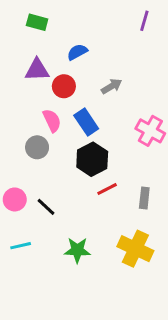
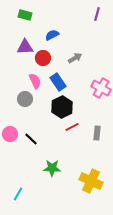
cyan line: (21, 246) -> (18, 194), moved, turned -48
yellow cross: (135, 249) -> (91, 181), moved

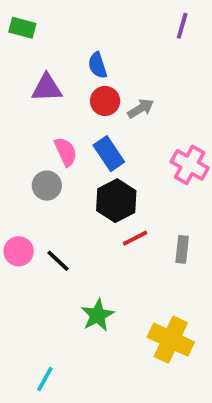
green rectangle: (25, 15) -> (22, 28), moved
blue semicircle: (52, 35) -> (98, 65), turned -80
red circle: (43, 58) -> (105, 101), moved
green star: (52, 168) -> (98, 315), turned -30
cyan line: (18, 194) -> (45, 379), moved

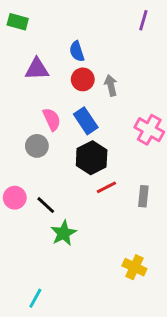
gray arrow: (141, 108) -> (111, 85), turned -72
green star: (98, 315) -> (64, 233), moved
yellow cross: (171, 340) -> (134, 267), size x0.7

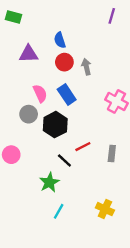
black hexagon: (92, 158) -> (55, 125), moved
black line: (46, 205) -> (64, 160), moved
cyan line: (35, 298) -> (59, 211), moved

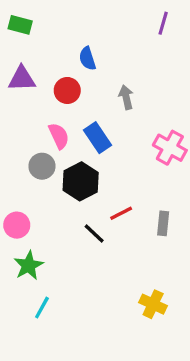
purple triangle: (29, 54) -> (22, 79), moved
red circle: (64, 62) -> (67, 90), moved
green star: (49, 182) -> (29, 265), moved
cyan line: (59, 211) -> (42, 308), moved

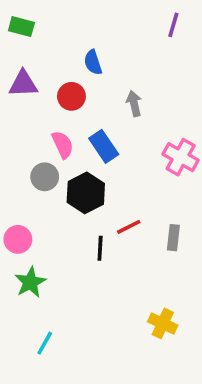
black line: (94, 233) -> (100, 248), turned 50
cyan line: (42, 308) -> (45, 343), moved

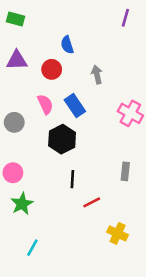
gray circle: (45, 177) -> (14, 122), moved
red line: (129, 227) -> (92, 202), moved

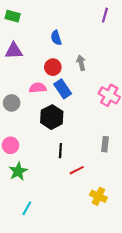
red circle: (52, 69) -> (53, 67), moved
pink semicircle: (45, 104) -> (38, 88), turned -70

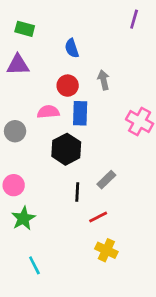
green rectangle: (13, 16) -> (25, 29), moved
blue rectangle: (63, 89) -> (80, 113), turned 36
gray rectangle: (105, 144) -> (106, 180), moved, turned 40
yellow cross: (98, 196) -> (106, 250), moved
cyan line: (27, 208) -> (34, 265), turned -56

